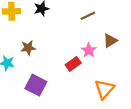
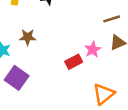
brown line: (88, 16) -> (112, 19), moved
purple square: (36, 85) -> (17, 78), moved

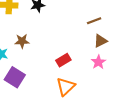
pink star: (93, 50) -> (98, 62), moved
orange triangle: (104, 94) -> (66, 87), moved

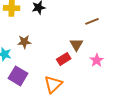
brown triangle: (100, 41) -> (76, 45), moved, turned -32
orange triangle: (66, 87) -> (53, 84), moved

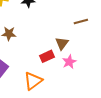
pink star: (97, 60) -> (69, 62), moved

